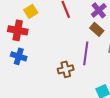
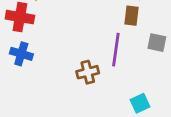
brown rectangle: (97, 29) -> (131, 16), turned 56

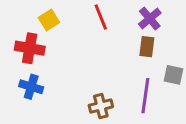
purple line: (116, 50) -> (145, 96), moved

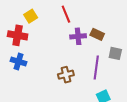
purple cross: (150, 19) -> (78, 36), moved, turned 35
brown rectangle: (147, 47) -> (97, 34), turned -72

